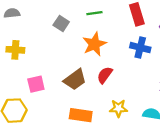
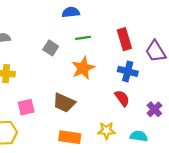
red semicircle: (105, 75) -> (122, 98), moved, turned 108
brown trapezoid: (75, 80) -> (64, 103), turned 60

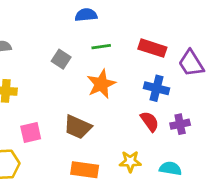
red rectangle: (124, 39) -> (152, 48), turned -55
purple cross: (154, 109) -> (180, 124), moved, turned 32

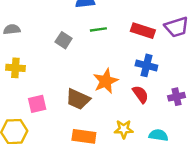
purple trapezoid: (191, 63) -> (177, 27), moved, turned -75
orange star: (101, 84) -> (106, 81), moved
purple cross: (180, 124) -> (177, 97), moved

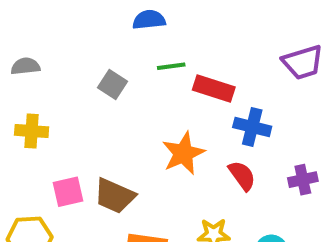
red rectangle: (143, 31) -> (214, 89), moved
brown trapezoid: (78, 99) -> (115, 196), moved

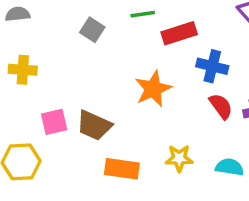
red rectangle: (214, 89) -> (179, 33), turned -36
red semicircle: (242, 176) -> (221, 106), moved

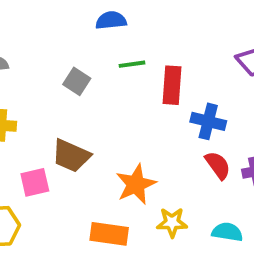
red rectangle: (179, 33) -> (172, 85), turned -68
orange star: (153, 89) -> (136, 184), moved
brown trapezoid: (94, 125) -> (71, 156), moved

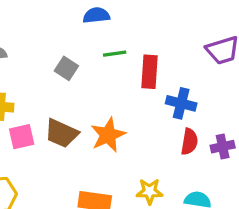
red semicircle: (218, 165) -> (189, 142), turned 45
pink square: (35, 182) -> (22, 137), moved
orange star: (136, 184) -> (108, 135), moved

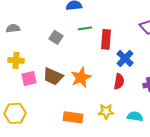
blue cross: (181, 103) -> (125, 58), turned 30
red semicircle: (189, 142) -> (119, 81), moved

